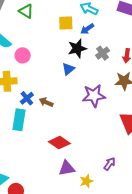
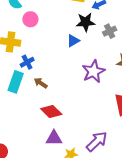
purple star: (94, 96) -> (93, 71), turned -30
brown arrow: (46, 102) -> (41, 83), moved
purple arrow: (110, 164) -> (97, 141), size x1.6

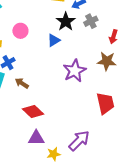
pink circle: (30, 19) -> (20, 31), moved
black star: (86, 22) -> (66, 22), turned -30
gray cross: (110, 31) -> (91, 21), moved

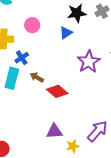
black star: (66, 22) -> (77, 13), turned 30
red diamond: (33, 112) -> (57, 91), moved

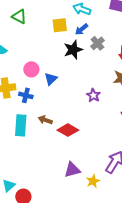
blue triangle: (66, 33) -> (51, 79), moved
blue cross: (22, 58) -> (26, 95), moved, turned -32
purple star: (89, 62) -> (93, 95), size x0.6

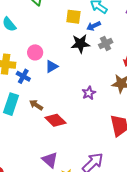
purple triangle: (72, 170) -> (50, 160), turned 42

